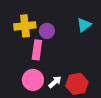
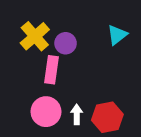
yellow cross: (25, 26) -> (35, 36), turned -35
white arrow: (55, 82) -> (77, 114), turned -48

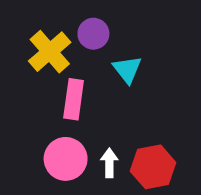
cyan triangle: (117, 35) -> (127, 69), moved, turned -30
purple circle: (66, 43) -> (93, 34), moved

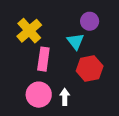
purple circle: (93, 34) -> (90, 21), moved
red hexagon: (153, 167) -> (90, 69), moved

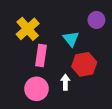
purple circle: (90, 21) -> (96, 20), moved
white arrow: (65, 97) -> (65, 82), moved

